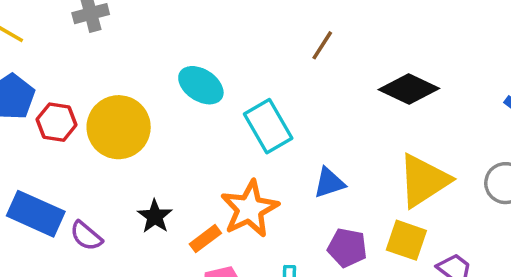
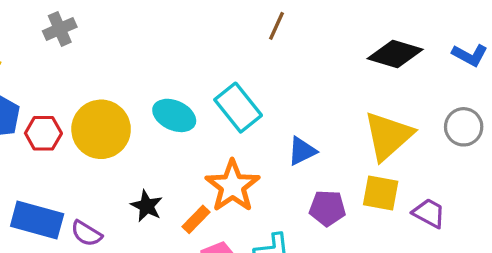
cyan ellipse: (201, 85) -> (174, 115), moved
black diamond: (409, 89) -> (395, 54), moved

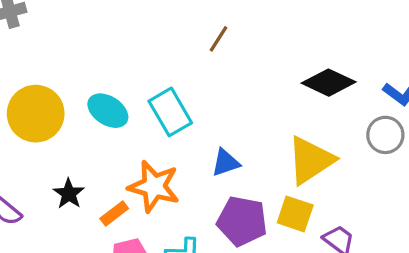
gray circle: (464, 127) -> (385, 135), moved
orange star: (232, 186) -> (154, 186), turned -30
purple pentagon: (327, 208) -> (242, 221), size x1.4

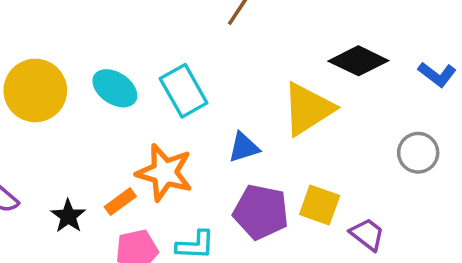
gray circle: (385, 135) -> (418, 153), moved
yellow triangle: (311, 160) -> (308, 109), moved
black star: (69, 194) -> (68, 216), moved

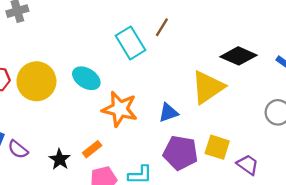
cyan rectangle: (184, 91) -> (130, 43), moved
orange star: (164, 173) -> (120, 109), moved

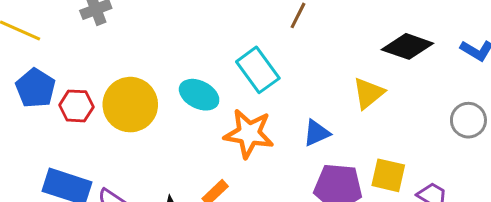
cyan rectangle: (130, 43) -> (258, 70), moved
yellow triangle: (208, 87) -> (368, 93), size x0.7

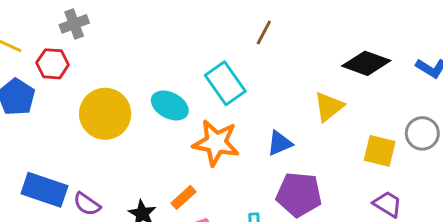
red hexagon: (76, 106) -> (53, 64), moved
yellow square: (388, 175) -> (380, 151), moved

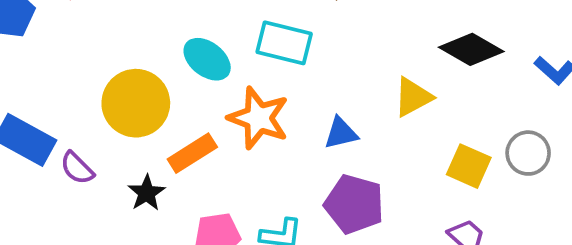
cyan rectangle: (225, 83) -> (284, 43), turned -51
yellow circle: (105, 114) -> (136, 103), moved
orange rectangle: (183, 197) -> (192, 153), moved, size x1.4

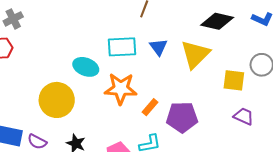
yellow triangle: (413, 97) -> (195, 54), size x1.4
blue triangle: (341, 133) -> (159, 47), moved, turned -36
orange rectangle: (192, 153) -> (150, 107), moved, size x0.7

